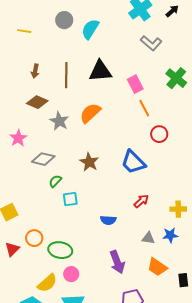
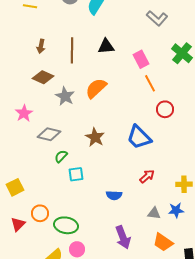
black triangle: (100, 71) -> (106, 46), size x0.7

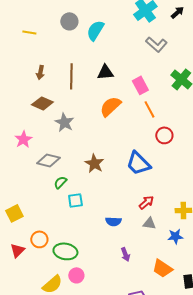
orange semicircle: (96, 88) -> (110, 106), moved
gray triangle: (154, 213) -> (149, 223), moved
purple arrow: (123, 237) -> (125, 254), moved, size x0.6

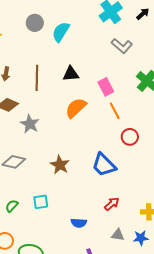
green semicircle: (60, 182) -> (12, 206), moved
gray triangle: (149, 223) -> (118, 235), moved

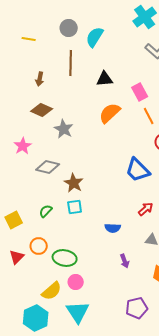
brown line: (37, 78) -> (71, 63), moved
brown star: (60, 165) -> (74, 183), moved

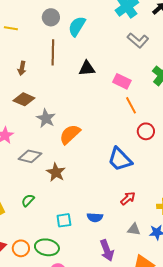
pink rectangle: (140, 92) -> (122, 81), turned -36
orange semicircle: (110, 113) -> (70, 134), moved
cyan square: (75, 207) -> (64, 220), moved
orange circle: (39, 246) -> (21, 248), moved
purple arrow: (125, 261) -> (107, 250), size x1.5

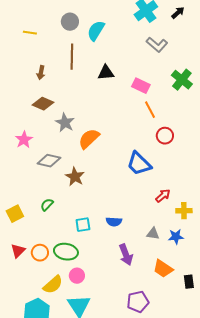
red arrow: (128, 198) -> (163, 196), moved

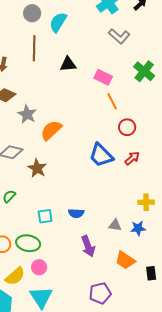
red arrow: (163, 196) -> (132, 158), moved

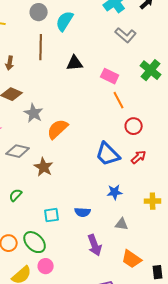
blue star: (138, 228) -> (115, 192), moved
green ellipse: (28, 243) -> (35, 242), turned 35

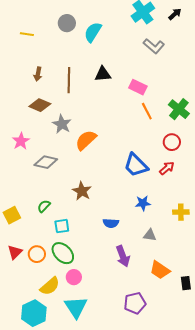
brown line: (41, 47) -> (69, 80), moved
green cross: (151, 70) -> (179, 109), moved
red circle: (134, 126) -> (172, 142), moved
brown star: (44, 167) -> (82, 191), moved
cyan square: (52, 215) -> (62, 226), moved

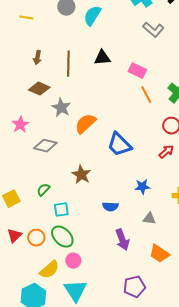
blue trapezoid: (136, 165) -> (119, 145), moved

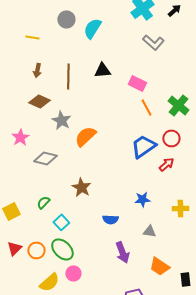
yellow line: (26, 18) -> (32, 37), moved
blue trapezoid: (119, 145) -> (143, 146), moved, turned 100
cyan square: (61, 210) -> (61, 222), turned -35

